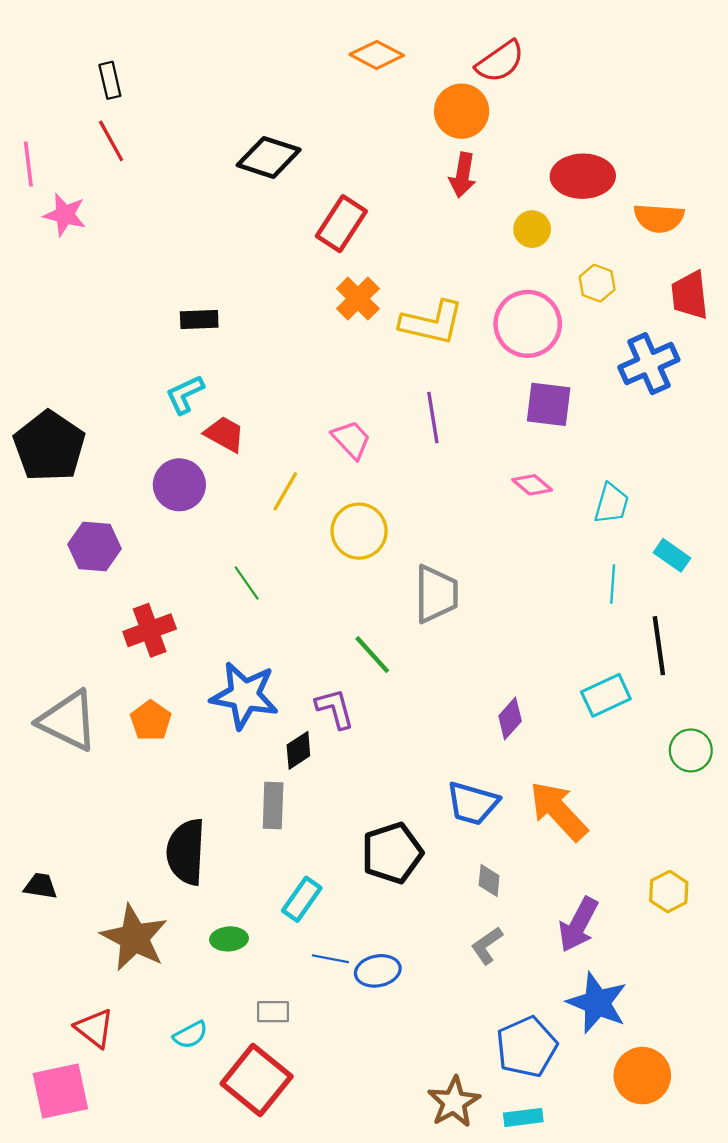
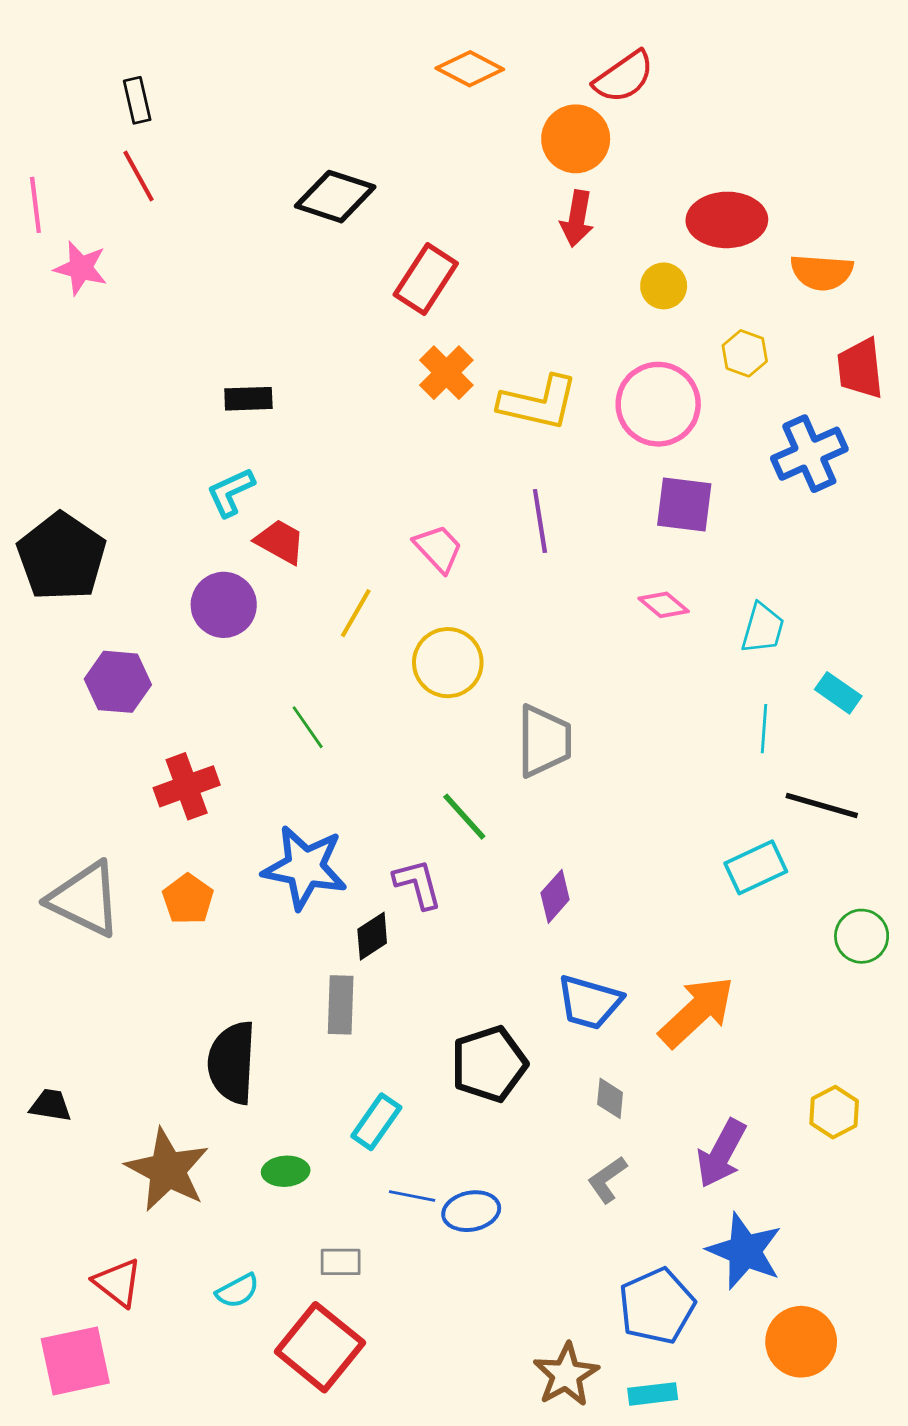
black line: (659, 646) -> (822, 806), turned -66
purple diamond: (510, 718) -> (555, 896), moved
orange arrow: (559, 811) -> (697, 1012), turned 90

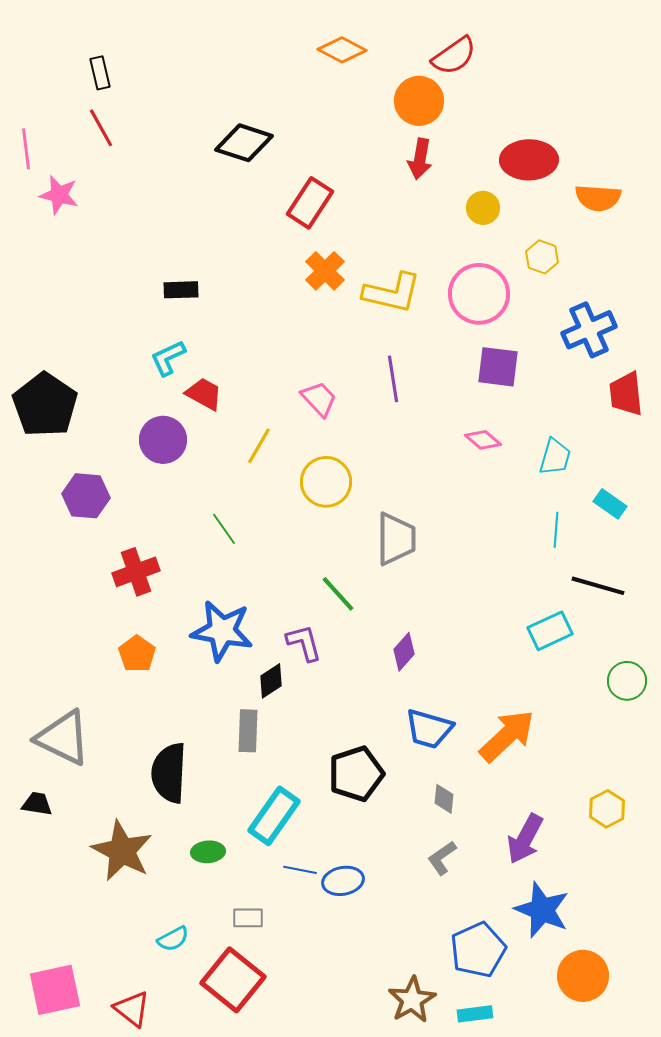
red trapezoid: (860, 368) -> (626, 394), moved
gray triangle: (85, 899) -> (63, 738), moved
cyan rectangle: (376, 1122) -> (274, 816), size x1.4
red triangle: (118, 1283) -> (132, 1009), moved

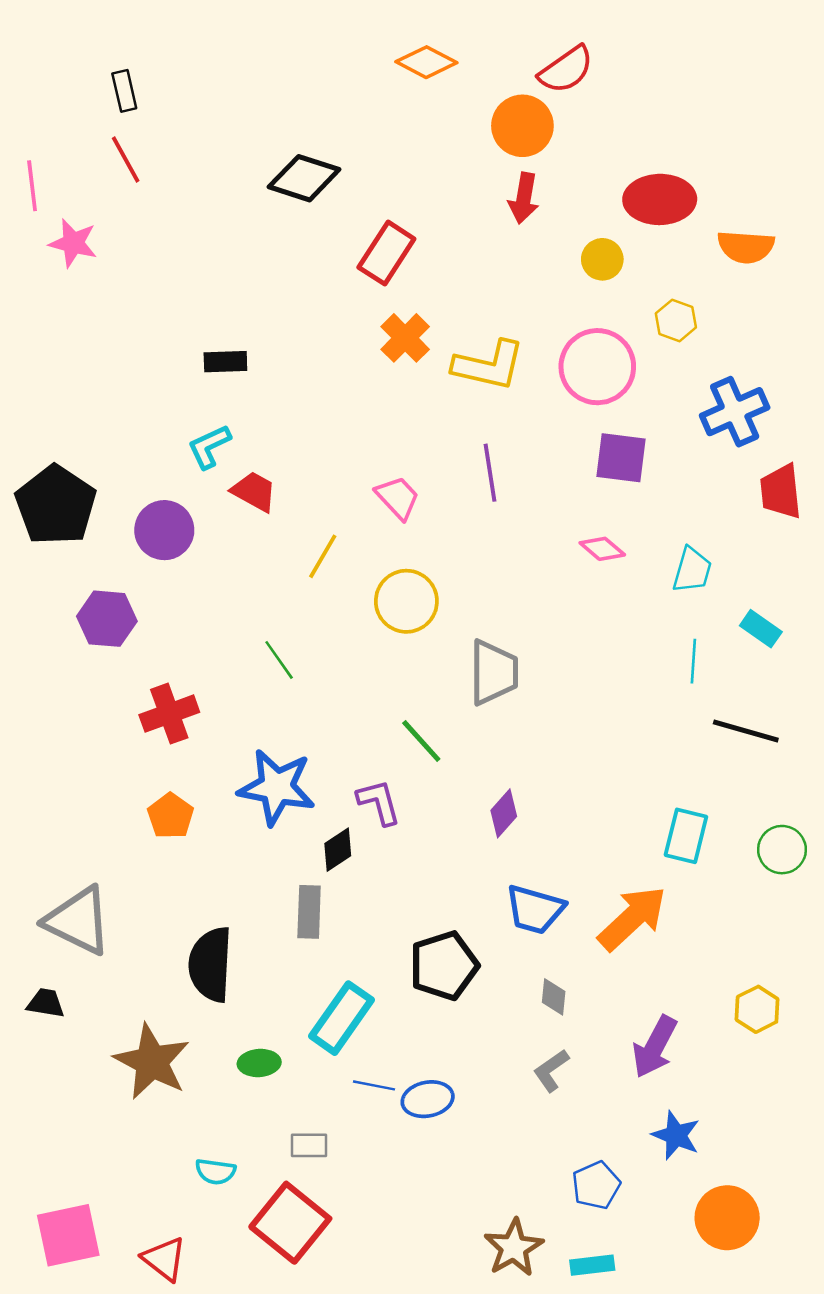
purple circle: (163, 440) -> (164, 530), moved
cyan rectangle: (550, 631) -> (686, 836), moved, turned -51
blue star: (542, 910) -> (676, 1135), size x0.7
cyan semicircle: (173, 939) -> (215, 1172), turned 36
blue pentagon: (478, 950) -> (596, 1185), size x0.7

